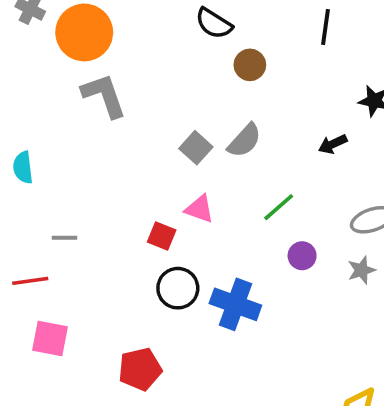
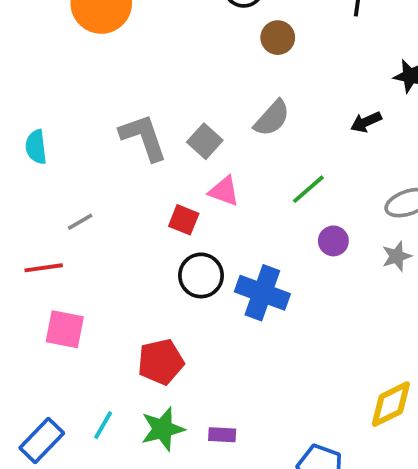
gray L-shape: (104, 95) -> (143, 137), moved
gray square: (196, 148) -> (205, 141), moved
gray line: (64, 238) -> (80, 222), turned -30

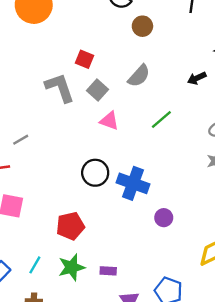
red square: (184, 220) -> (85, 59), moved
purple circle: (333, 241) -> (164, 218), moved

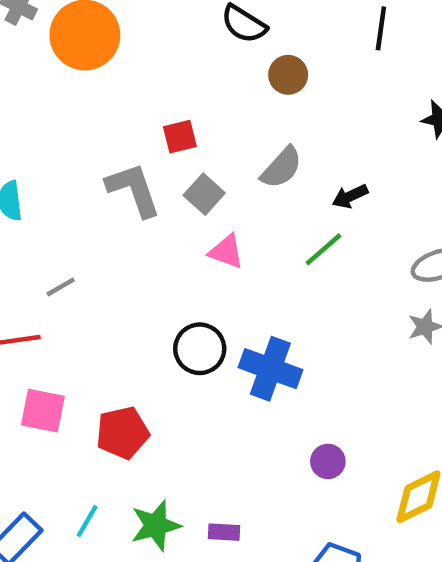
red square: (85, 59) -> (180, 137), turned -36
black arrow: (197, 78) -> (350, 196), moved
purple circle: (164, 218) -> (328, 461), moved
red pentagon: (70, 226) -> (122, 433), moved

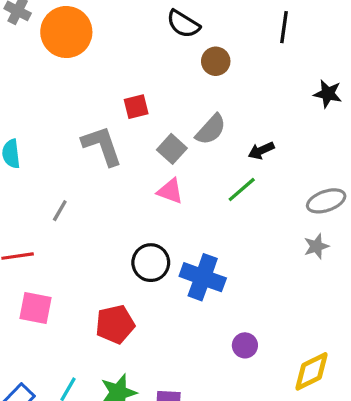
gray square: (204, 194) -> (172, 149), moved
gray line: (61, 287) -> (60, 211), moved, turned -30
red pentagon: (122, 433) -> (115, 324), moved

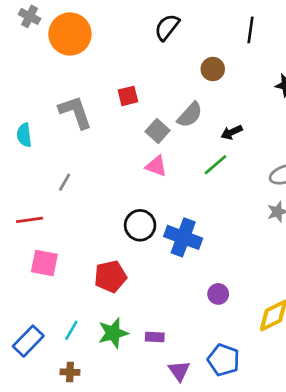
black semicircle: (183, 24) -> (167, 27), turned 96
brown circle: (216, 61) -> (213, 69), moved
gray L-shape: (102, 146) -> (75, 112), moved

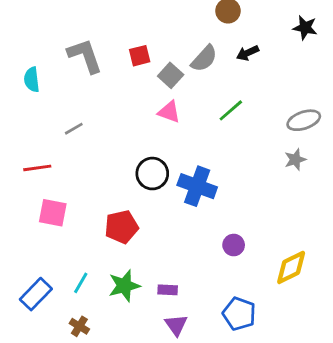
red square: (128, 96) -> (140, 56), moved
black arrow: (232, 132) -> (248, 53), moved
gray line: (65, 182) -> (74, 129), turned 30
purple triangle: (179, 371) -> (176, 325), moved
brown cross: (70, 372) -> (79, 326), turned 30

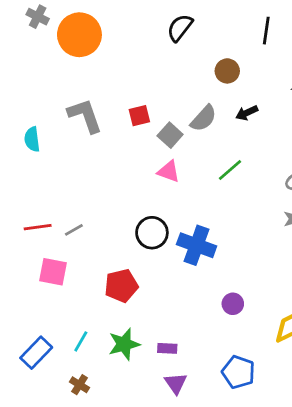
gray line: (74, 129) -> (74, 230), moved

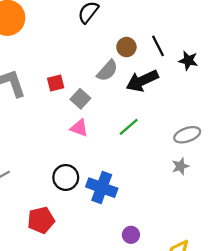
black line: (266, 31) -> (158, 46), moved, turned -35
black arrow: (247, 113) -> (142, 81), size x1.8
gray semicircle: (204, 118) -> (107, 71), moved

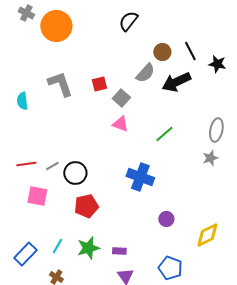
green line: (129, 127) -> (164, 134), moved
gray ellipse: (187, 135) -> (216, 130), turned -60
black circle: (66, 177) -> (75, 173), moved

